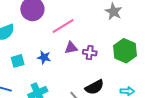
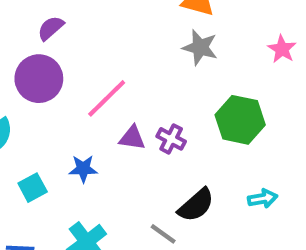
purple triangle: (71, 48) -> (132, 138), turned 32
purple cross: (90, 53) -> (171, 139), turned 32

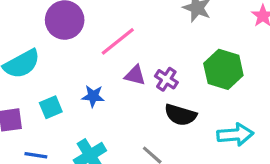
cyan arrow: (263, 199) -> (235, 135), size x1.5
black semicircle: (196, 205) -> (181, 115), moved, turned 52

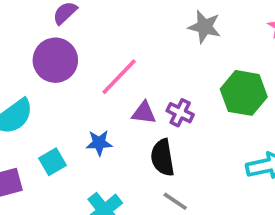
black semicircle: (181, 115) -> (163, 158), moved, turned 72

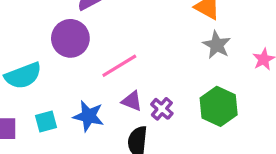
gray star: (205, 27) -> (217, 45), moved
blue star: (99, 143) -> (88, 116), size x1.4

